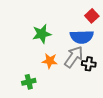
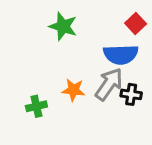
green star: (42, 34) -> (63, 26), moved, turned 30
green cross: (29, 82) -> (36, 106), moved

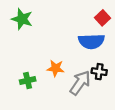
green star: (63, 26) -> (22, 19), moved
gray arrow: (109, 84) -> (80, 83), moved

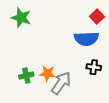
orange star: (56, 68) -> (47, 73), moved
gray arrow: (80, 83) -> (61, 83), moved

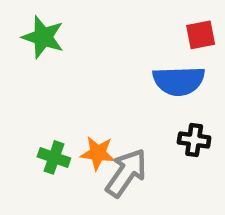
red square: (97, 17) -> (201, 35), turned 32
green cross: (26, 76) -> (54, 157), turned 32

